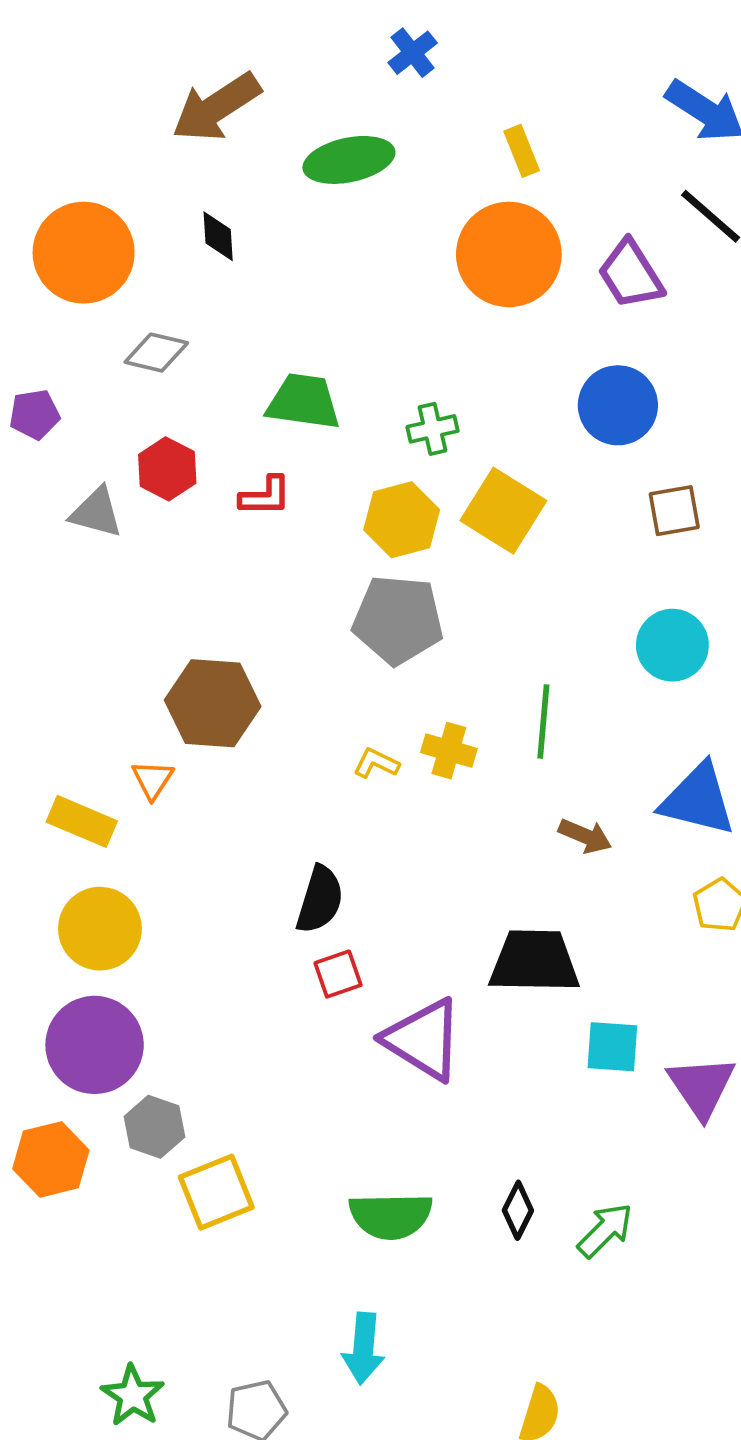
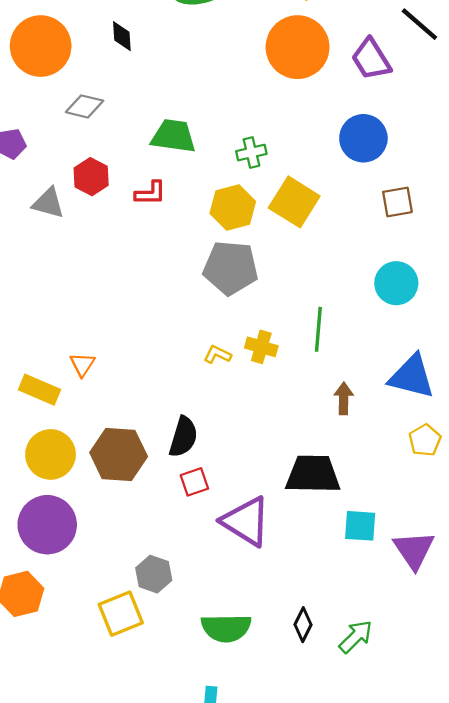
brown hexagon: (213, 703) -> (119, 454), moved
brown arrow: (585, 836) -> (344, 398), turned -112
gray hexagon: (154, 1127) -> (154, 574), moved

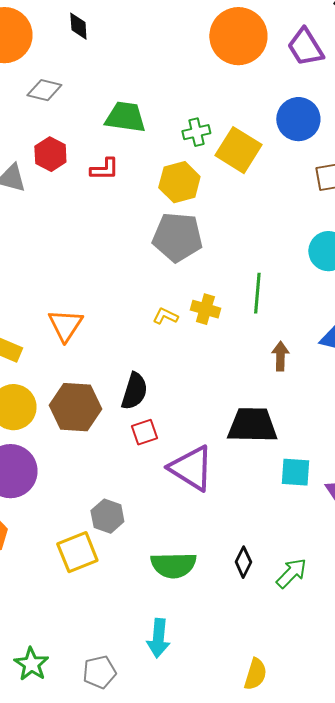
yellow square: (294, 202) -> (238, 150), moved
orange triangle: (82, 364) -> (65, 325), moved, size x1.5

